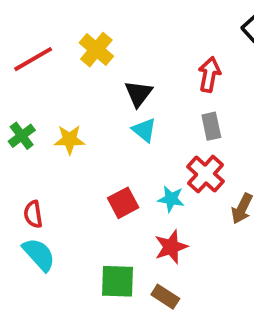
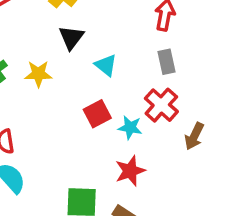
black triangle: (138, 94) -> (71, 37), moved
red square: (123, 203) -> (97, 114), moved

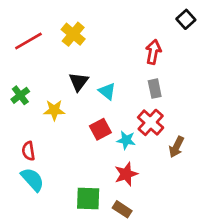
black triangle: (71, 37) -> (79, 82), moved
yellow star: (38, 74) -> (54, 110), moved

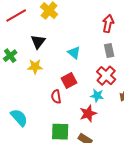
black triangle: (79, 82) -> (38, 42), moved
cyan star: (126, 140) -> (97, 96), moved
red semicircle: (28, 151) -> (56, 97), moved

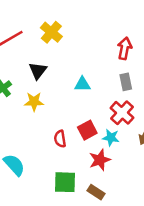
cyan triangle: (74, 53) -> (82, 84), turned -40
red square: (69, 81) -> (87, 130), moved

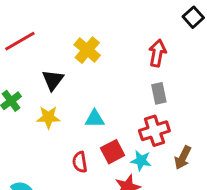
yellow cross: (51, 32) -> (87, 50), moved
cyan triangle: (82, 84) -> (95, 119), moved
red cross: (122, 113) -> (154, 131), turned 30

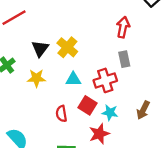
yellow cross: (87, 50) -> (67, 47), moved
red cross: (154, 131) -> (105, 80), moved
red square: (113, 152) -> (87, 105), turned -30

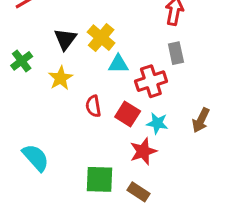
yellow star: (37, 78) -> (61, 78), turned -30
cyan triangle: (73, 79) -> (118, 64), moved
red semicircle: (61, 114) -> (93, 106), moved

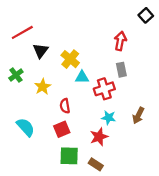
black triangle: (65, 39) -> (40, 51), moved
red square: (128, 114) -> (62, 129), moved, turned 35
cyan semicircle: (36, 158) -> (26, 127), moved

